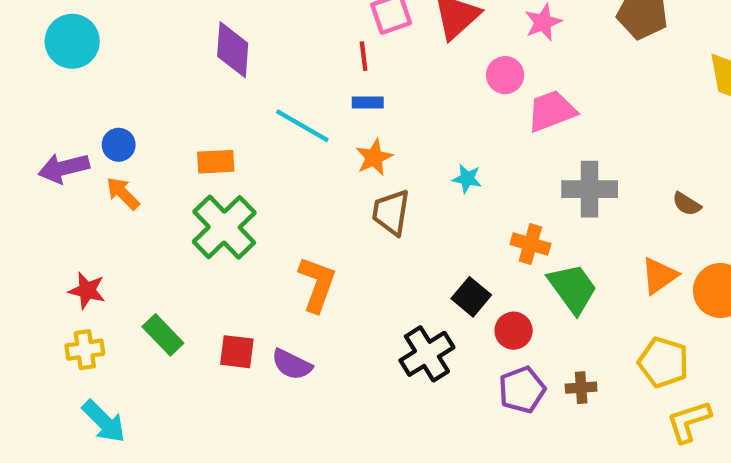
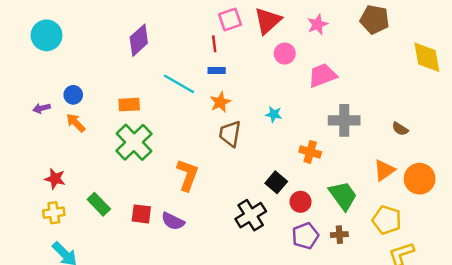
purple diamond: (233, 50) -> (139, 40), turned 44
pink circle: (505, 75) -> (285, 54), moved
purple arrow: (64, 168) -> (42, 108), size x0.6
green trapezoid: (573, 288) -> (343, 196), moved

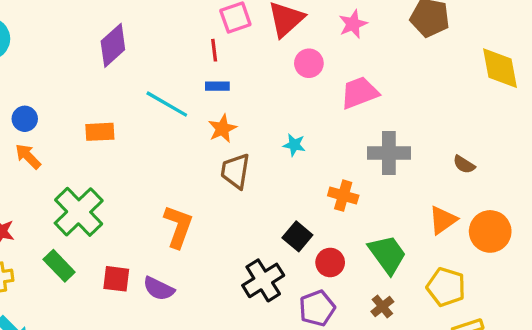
green cross: (134, 142) -> (79, 212), moved
brown cross: (339, 235) -> (382, 307), turned -35
purple pentagon: (305, 236) -> (317, 308), moved

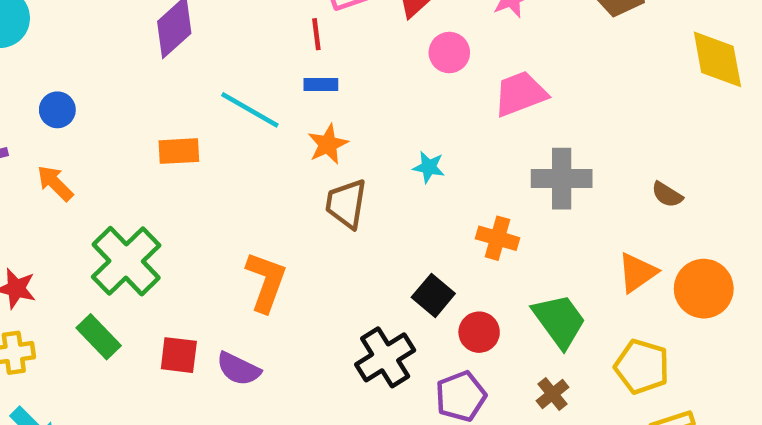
blue circle: (25, 119) -> (57, 110), moved
orange rectangle: (100, 132) -> (179, 151), moved

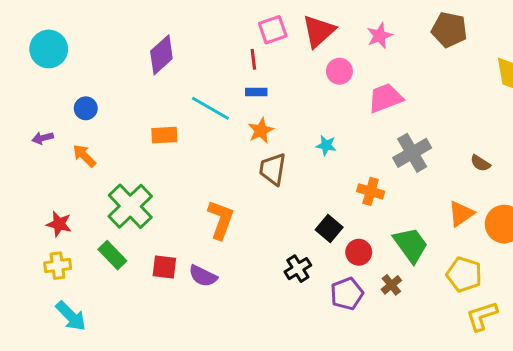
gray cross: (562, 179) -> (412, 153), turned -30
black cross: (385, 357) -> (298, 269), size x0.7
brown cross: (552, 394) -> (391, 285), moved

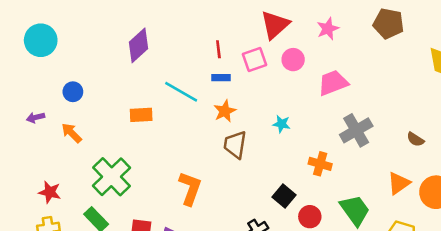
pink square: (273, 30) -> (254, 60), moved

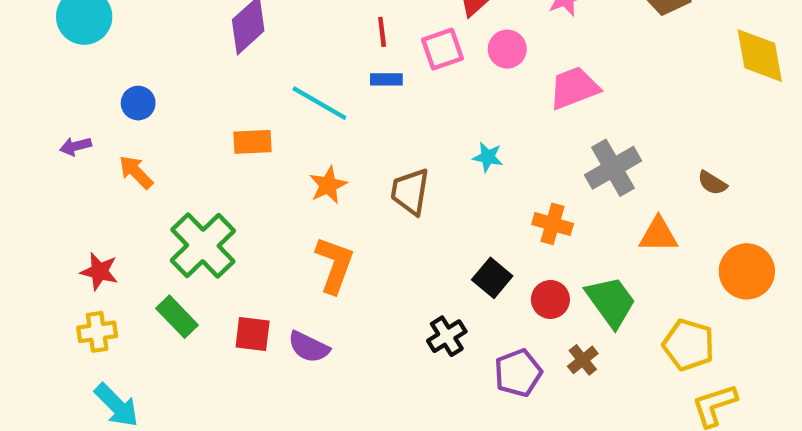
orange star: (225, 111) -> (328, 185), moved
orange triangle: (399, 183) -> (658, 235), moved, turned 35
red circle: (310, 217) -> (550, 299), moved

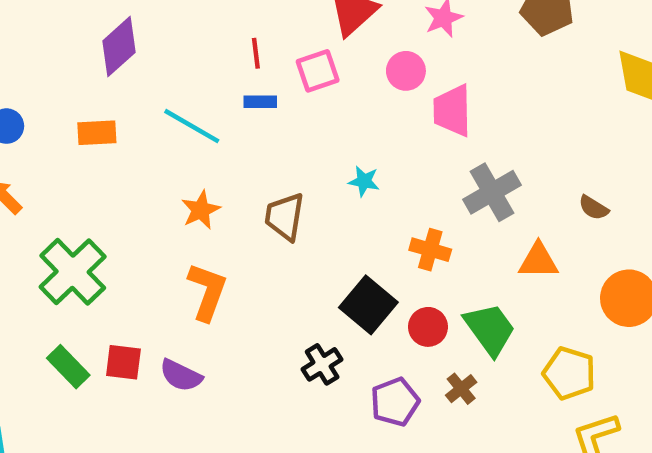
pink circle: (507, 49) -> (406, 71), moved
pink trapezoid: (574, 88) -> (452, 111), turned -70
orange rectangle: (253, 142) -> (97, 133), moved
black square: (492, 278) -> (368, 305), size x1.4
green rectangle: (177, 317) -> (68, 367), moved

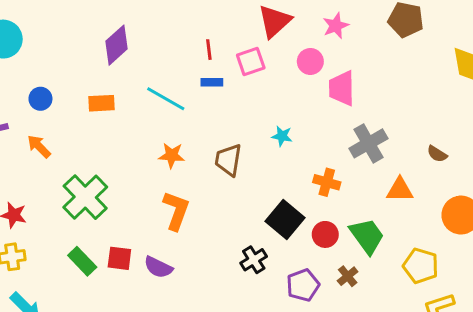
orange star: (201, 210) -> (172, 155), turned 30

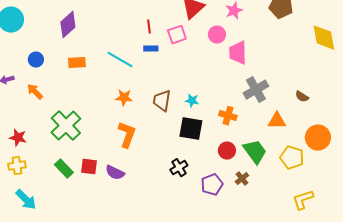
purple diamond: (117, 45) -> (68, 25), moved
cyan star: (282, 136) -> (192, 101), moved
black square: (285, 220) -> (191, 129), moved, turned -30
yellow pentagon: (421, 266) -> (292, 158), moved

